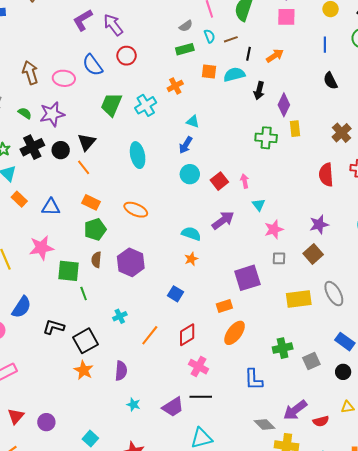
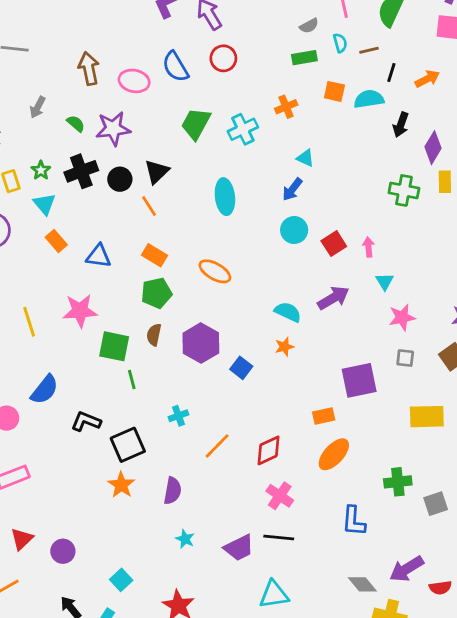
blue square: (175, 294) -> (241, 368), moved

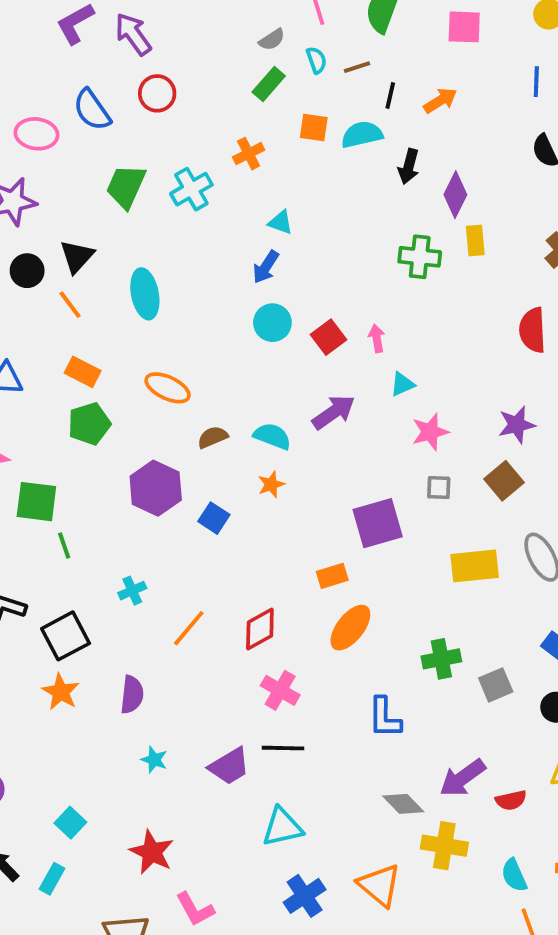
green rectangle: (304, 58) -> (269, 84), turned -35
cyan ellipse: (225, 197) -> (145, 294), moved
cyan triangle: (385, 281) -> (402, 384), turned 42
brown semicircle: (154, 335) -> (213, 437), moved, turned 60

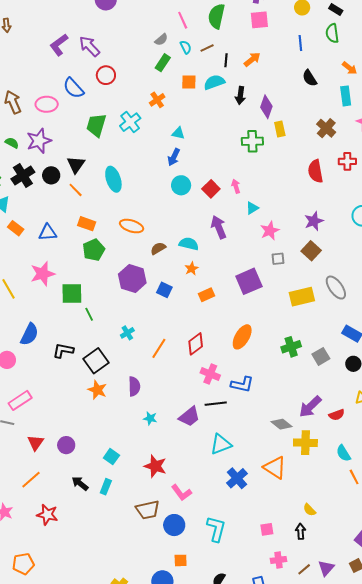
purple arrow: (334, 412) -> (219, 227), turned -70
orange rectangle: (332, 576) -> (207, 295), moved
blue L-shape: (385, 718) -> (242, 384), moved, turned -70

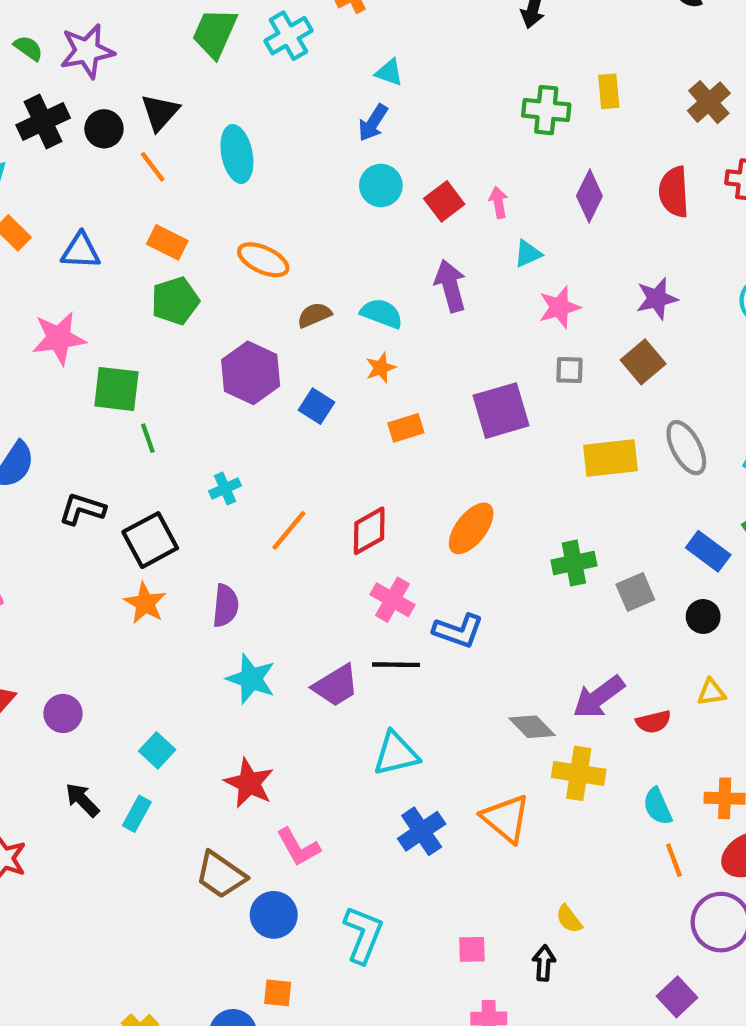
purple diamond: (266, 107) -> (589, 196), moved
cyan star: (150, 418) -> (251, 679), size x1.6
brown trapezoid: (148, 510) -> (221, 875), turned 40

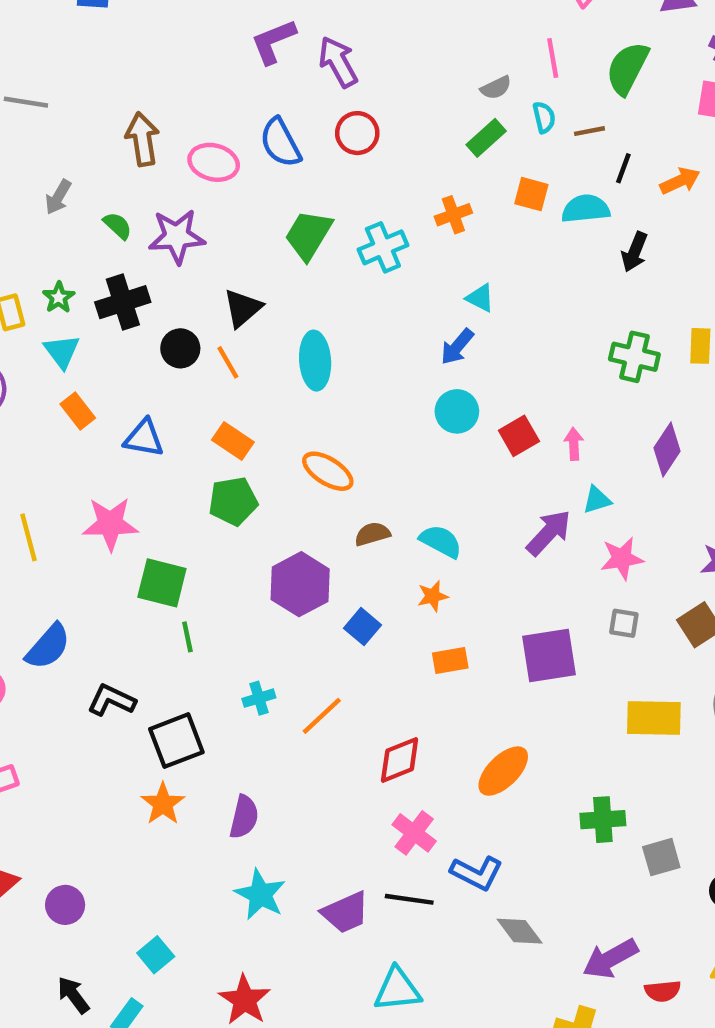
black circle: (104, 129) -> (180, 348), moved
purple arrow: (450, 286) -> (549, 533), moved, turned 51
orange line: (289, 530) -> (322, 716), moved
gray diamond: (532, 727) -> (520, 931), moved

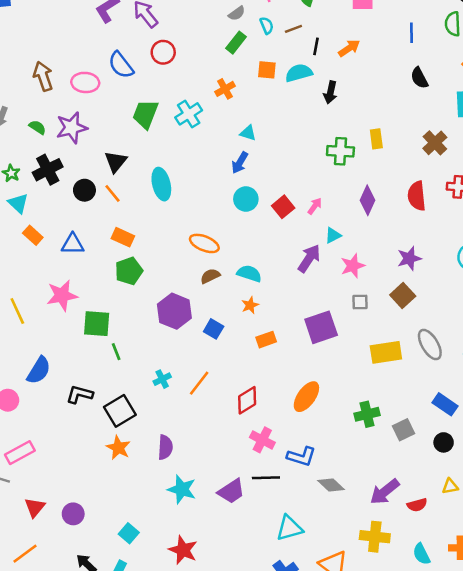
pink arrow: (574, 444) -> (315, 206), turned 48
orange ellipse: (328, 471) -> (204, 243), moved
cyan triangle: (397, 989) -> (289, 528), moved

